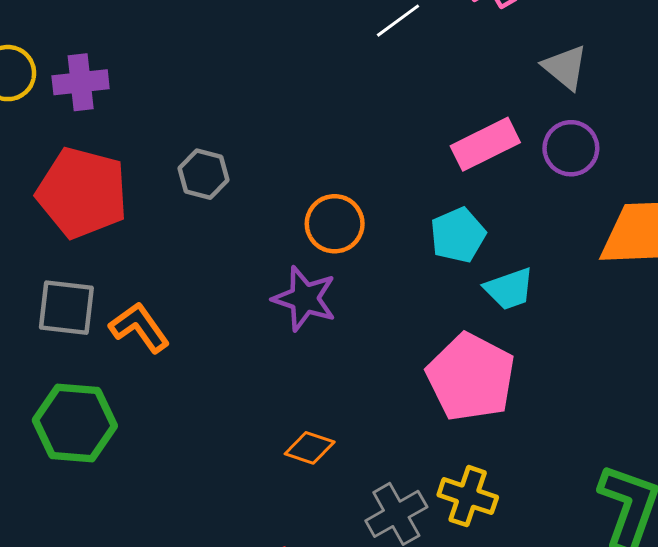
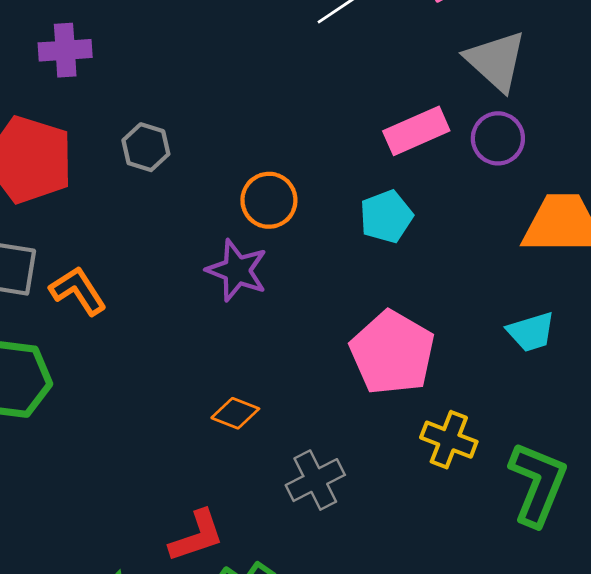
gray triangle: (565, 67) -> (496, 61), size x1.4
purple cross: (81, 82) -> (65, 50), moved
cyan trapezoid: (509, 289) -> (531, 332), moved
yellow cross: (468, 496) -> (449, 440), moved

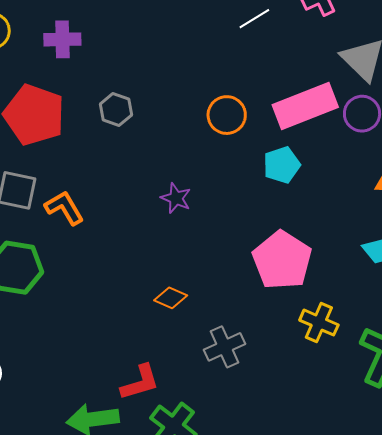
pink rectangle: (416, 131) -> (305, 106), size x1.4
orange circle: (269, 200) -> (227, 115), moved
purple star: (237, 270) -> (176, 198), size x0.7

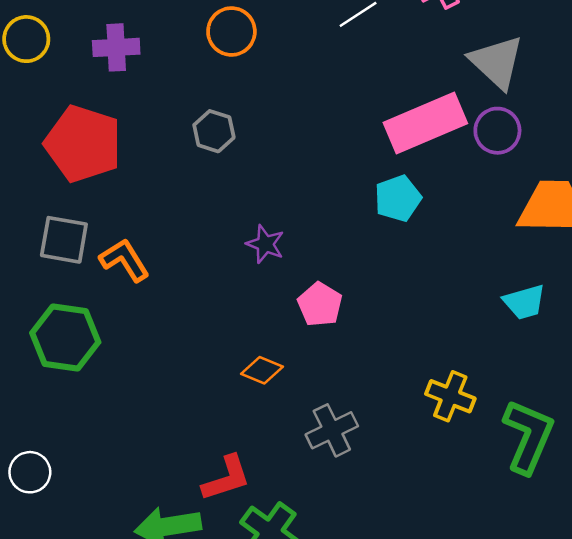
gray hexagon: (116, 109) -> (214, 131), moved
orange circle: (227, 115) -> (231, 31), moved
pink pentagon: (282, 260) -> (320, 304), moved, size x0.6

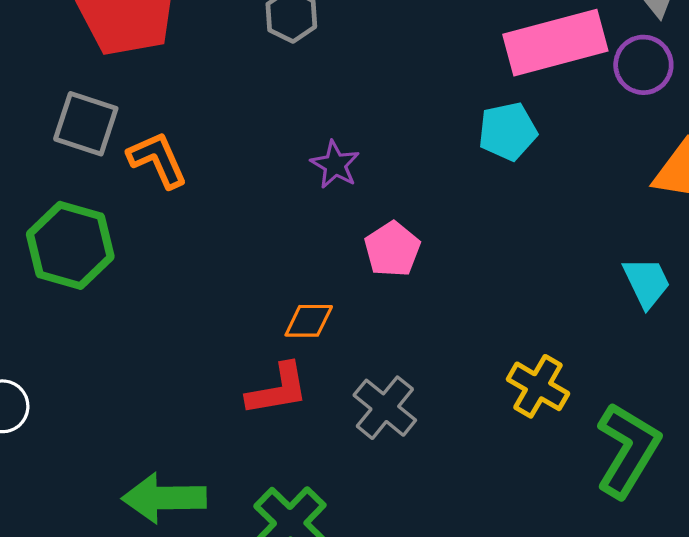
cyan trapezoid: (524, 302) -> (647, 282), turned -108
orange diamond: (262, 370) -> (309, 321), turned -30
gray cross: (332, 430) -> (385, 408), turned -33
red L-shape: (226, 478) -> (278, 389), moved

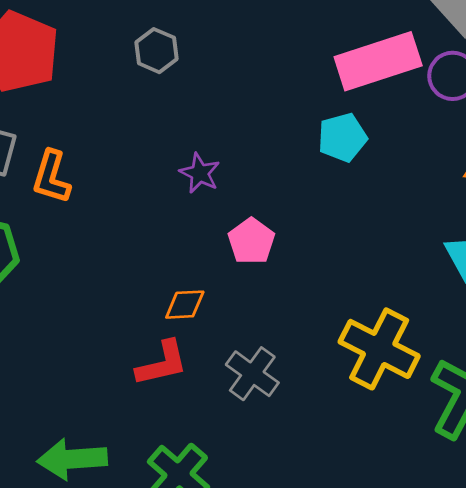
orange L-shape: (157, 160) -> (51, 177), turned -136
yellow cross: (538, 386) -> (379, 349), size x1.5

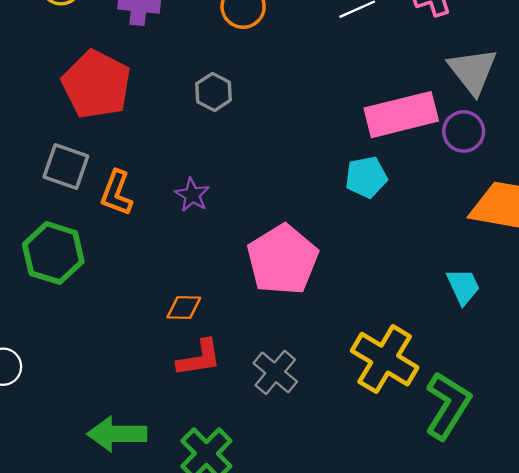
purple star: (200, 173) -> (192, 195), moved
pink pentagon: (251, 241) -> (283, 260), size x1.8
orange diamond: (185, 305) -> (184, 307), moved

